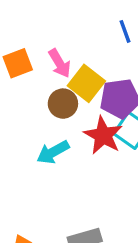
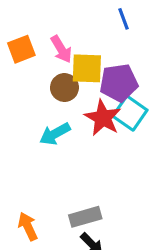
yellow square: (86, 83) -> (87, 68), turned -36

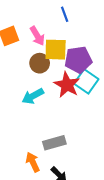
blue line: (124, 19) -> (65, 14), moved
gray rectangle: (85, 217) -> (54, 143), moved
orange arrow: (28, 226) -> (33, 162), moved

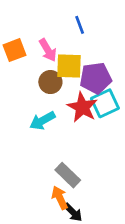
cyan square: (86, 81) -> (105, 103), turned 30
gray rectangle: (54, 143) -> (68, 175), turned 60
orange arrow: (33, 162) -> (60, 198), moved

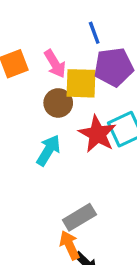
purple pentagon: (96, 78) -> (114, 67), moved
cyan arrow: (42, 121) -> (48, 150), turned 150
gray rectangle: (68, 175) -> (79, 217), turned -75

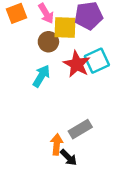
gray rectangle: (79, 217) -> (80, 129), moved
orange arrow: (70, 245) -> (57, 144), turned 30

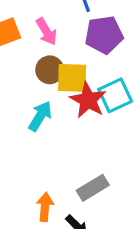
yellow square: (65, 28) -> (72, 78), moved
orange arrow: (57, 144) -> (45, 207), moved

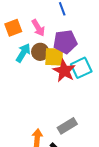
purple pentagon: (104, 35) -> (65, 42), moved
cyan arrow: (40, 116) -> (23, 53), moved

